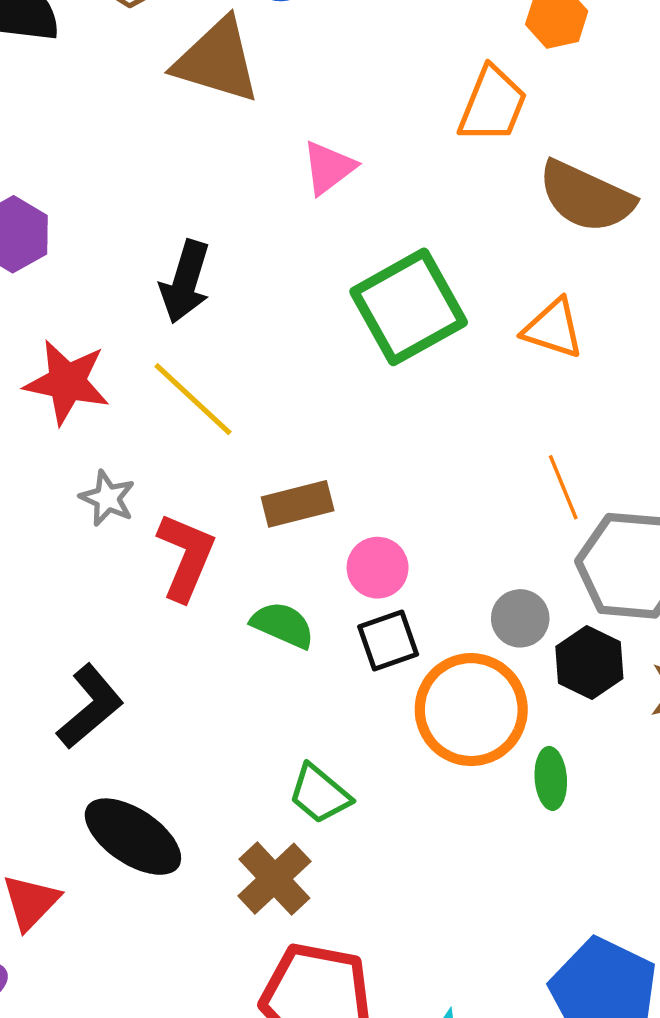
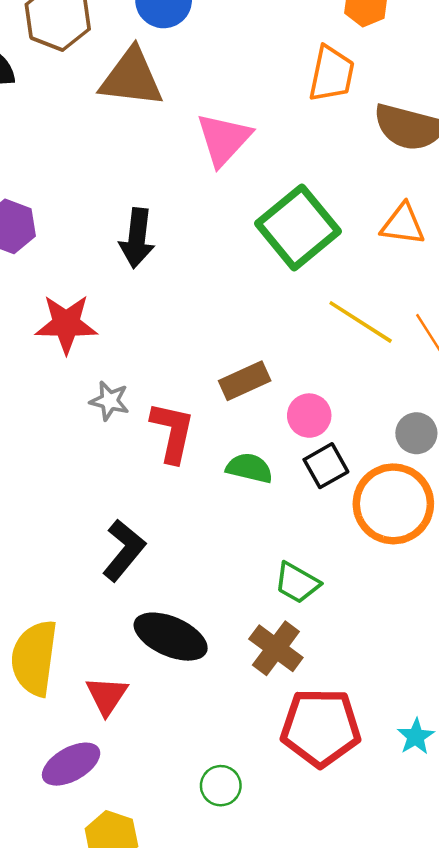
pink triangle: (329, 168) -> (224, 139), size x1.4
yellow line: (193, 399) -> (361, 322), moved

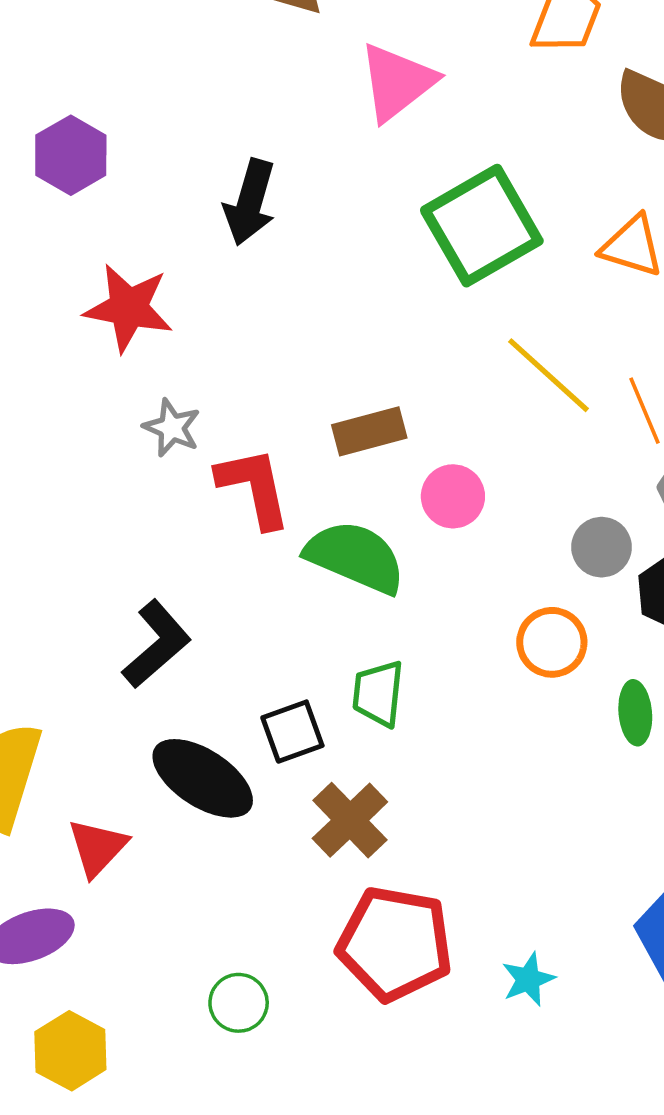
red L-shape: (172, 432) -> (254, 487), turned -34
black square: (326, 466) -> (292, 732), moved
green semicircle: (249, 468) -> (355, 557), size x1.5
orange circle: (393, 504) -> (552, 642), size x0.6
green trapezoid: (297, 583) -> (378, 693), moved, turned 57

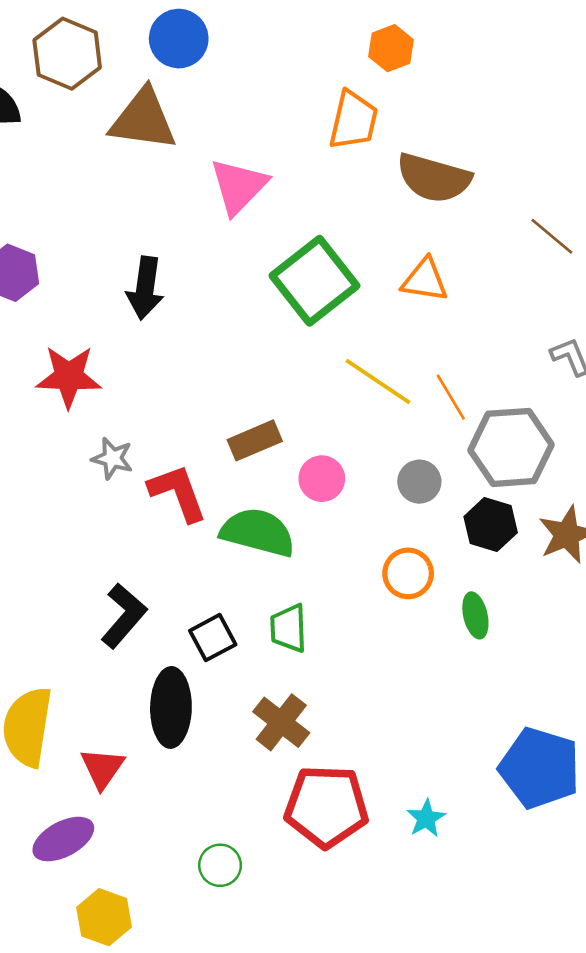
gray circle: (602, 547) -> (419, 482), moved
black square: (292, 732) -> (213, 638), moved
black ellipse: (203, 778) -> (171, 707), turned 66

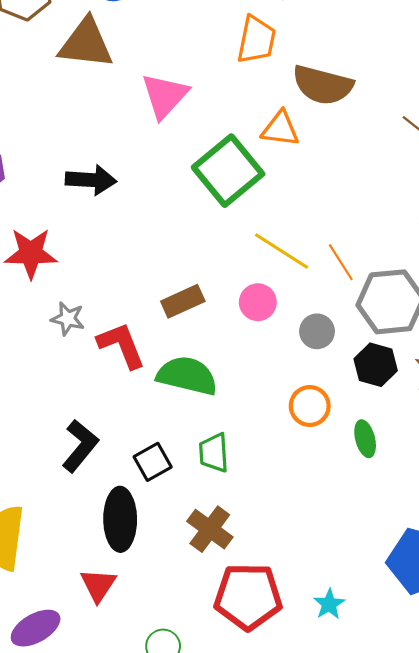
orange triangle: (425, 280) -> (280, 129), moved
black arrow: (145, 288) -> (91, 180), turned -93
pink circle: (322, 479) -> (258, 302), moved
red triangle: (102, 768) -> (98, 585), moved

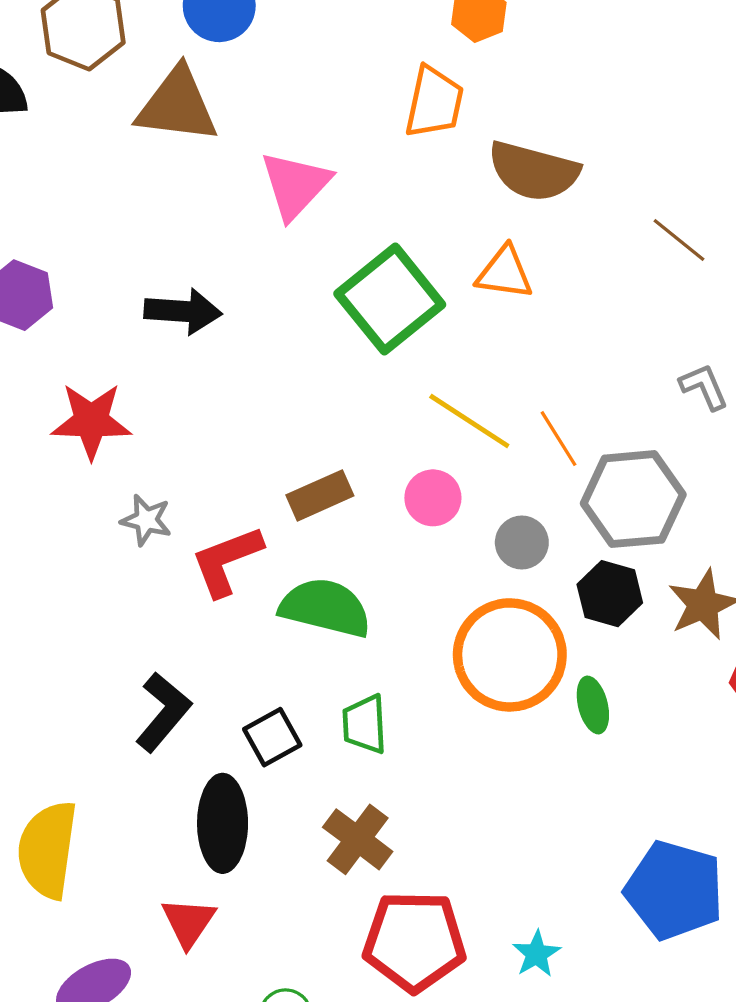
orange triangle: (280, 129) -> (505, 273), moved
red L-shape: (121, 345) -> (227, 561), turned -90
orange circle: (310, 406) -> (510, 655), size x1.8

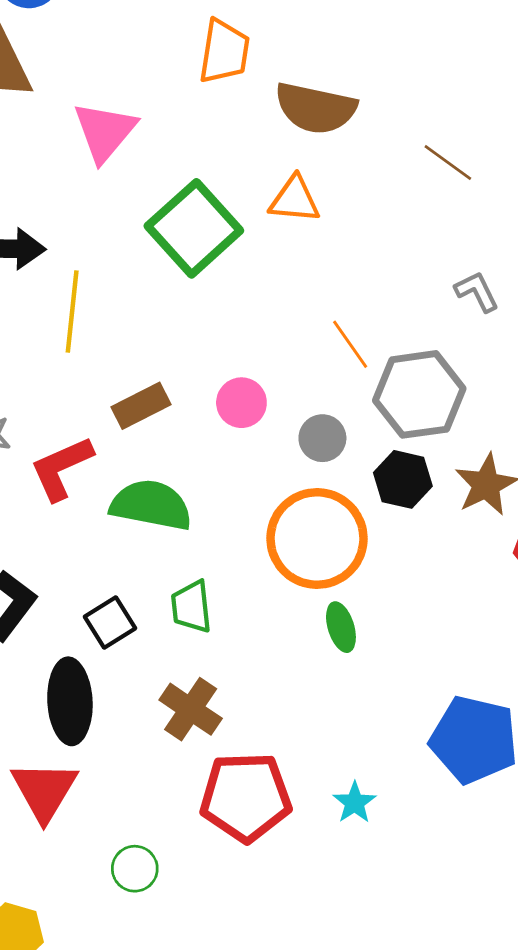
yellow line: (469, 421) -> (72, 312), moved, turned 66
green ellipse: (593, 705) -> (341, 627), moved
red triangle: (188, 922) -> (44, 791), size x1.4

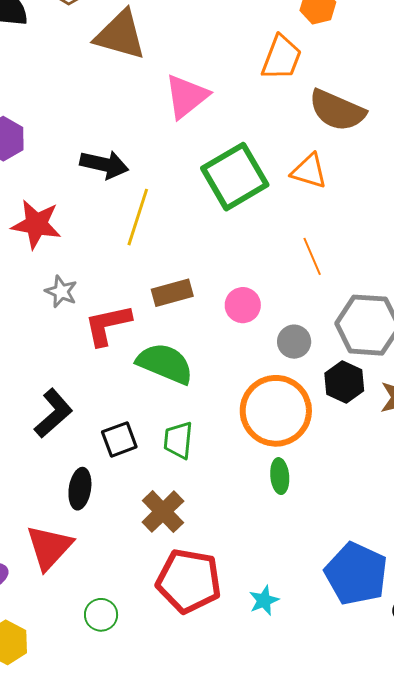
orange line: (350, 344) -> (312, 256), moved
black ellipse: (70, 701) -> (80, 489), size x0.7

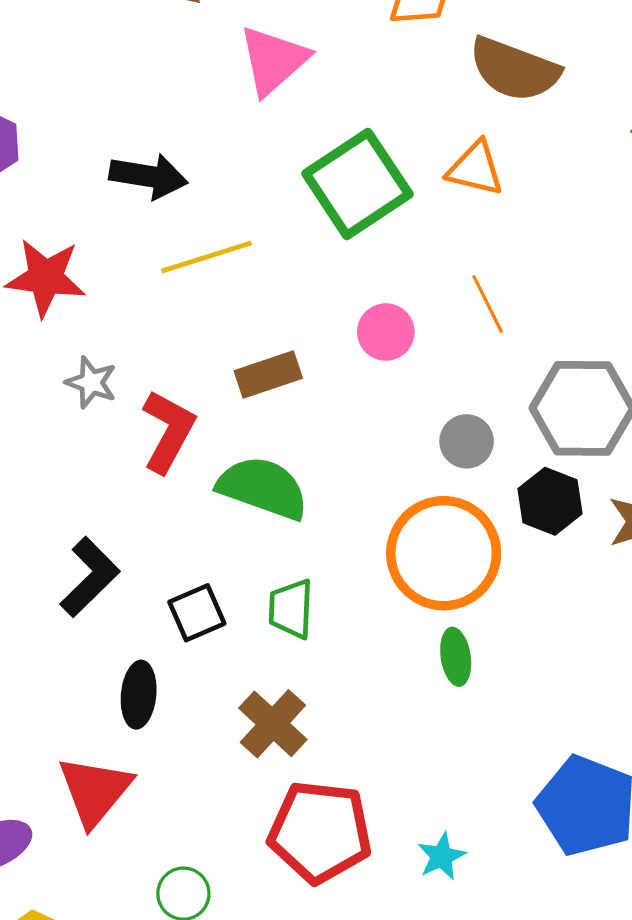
yellow line: (138, 217) -> (207, 257), turned 58
pink circle: (243, 305) -> (386, 332), moved
red L-shape: (108, 325) -> (168, 431), turned 134

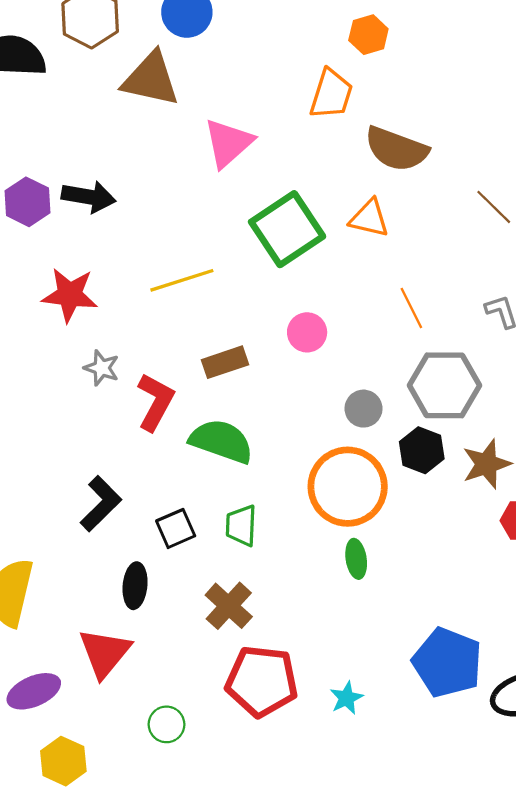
black arrow: (148, 176) -> (89, 197), moved
orange line: (488, 304) -> (411, 308), moved

